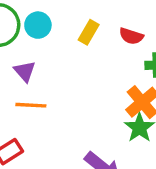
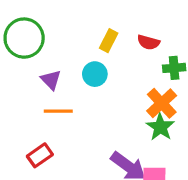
cyan circle: (38, 25) -> (95, 74), moved

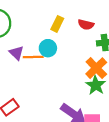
orange line: (58, 111) -> (33, 57), moved

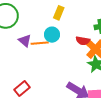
red semicircle: (86, 25) -> (83, 41), moved

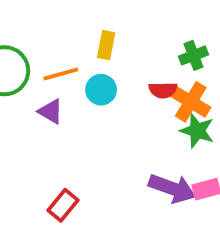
orange line: (40, 43) -> (61, 74), moved

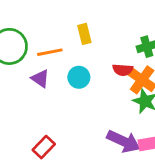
yellow rectangle: (106, 45) -> (84, 34), turned -30
cyan circle: (101, 90) -> (79, 77), moved

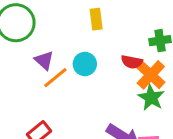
orange line: (50, 52) -> (55, 78), moved, turned -35

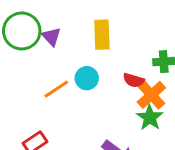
yellow rectangle: (96, 19) -> (102, 35), size x1.4
purple triangle: (44, 60) -> (51, 37), moved

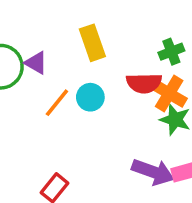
red semicircle: (134, 80) -> (144, 83), size x1.4
orange line: (56, 89) -> (57, 103), moved

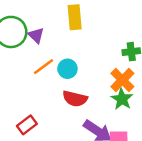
yellow rectangle: (92, 43) -> (75, 17), moved
red semicircle: (144, 83) -> (75, 99), moved

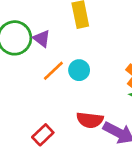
red semicircle: (75, 99) -> (90, 120), moved

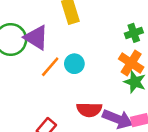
purple triangle: (42, 39) -> (36, 38), size x1.5

